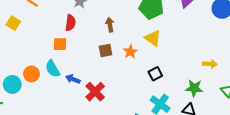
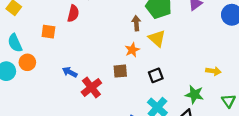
brown arrow: (110, 25) -> (136, 23), moved
orange square: (60, 44) -> (48, 32), moved
brown square: (105, 51) -> (120, 71), moved
cyan semicircle: (53, 69) -> (15, 43), moved

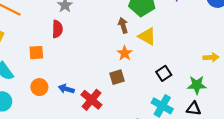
orange circle: (27, 62) -> (39, 87), moved
black square: (156, 75) -> (164, 73), moved

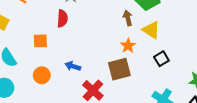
black square: (164, 73) -> (161, 59), moved
brown square: (117, 77) -> (119, 69), size x1.5
blue arrow: (66, 89) -> (73, 66), moved

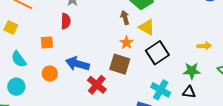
black square: (161, 59) -> (157, 53), size x1.6
blue arrow: (73, 66) -> (77, 64), size x1.6
brown square: (119, 69) -> (120, 64), turned 35

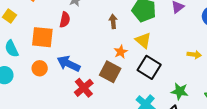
brown arrow: (125, 17) -> (113, 21), moved
orange square: (47, 42) -> (42, 37), size x1.6
yellow arrow: (204, 46) -> (194, 55), moved
black square: (157, 53) -> (149, 67), turned -35

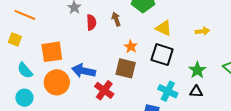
red semicircle: (65, 20) -> (91, 22), moved
yellow triangle: (143, 40) -> (164, 28), moved
orange circle: (40, 68) -> (57, 82), size x1.6
green star: (180, 91) -> (197, 70), turned -30

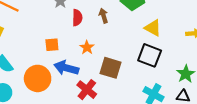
orange star: (131, 47) -> (87, 47), moved
orange square: (52, 52) -> (52, 45), moved, size x0.6

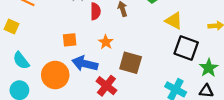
black square: (150, 55) -> (186, 48), moved

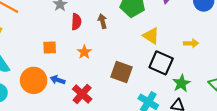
brown square: (131, 63) -> (121, 72), moved
blue arrow: (85, 64) -> (58, 80), moved, size x0.6

